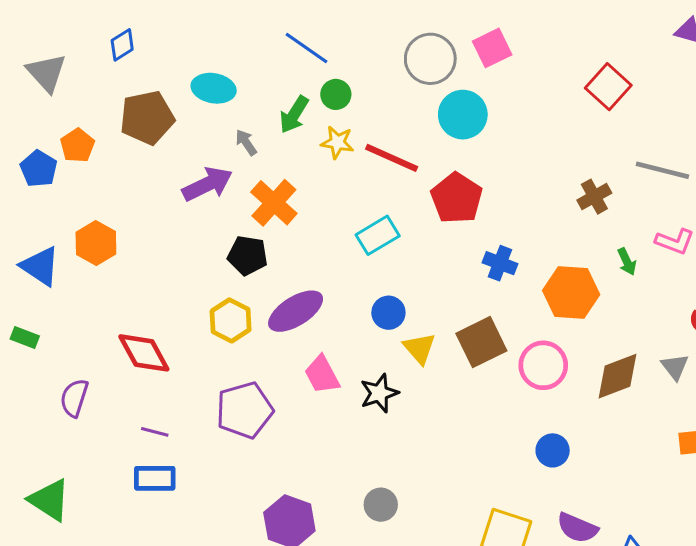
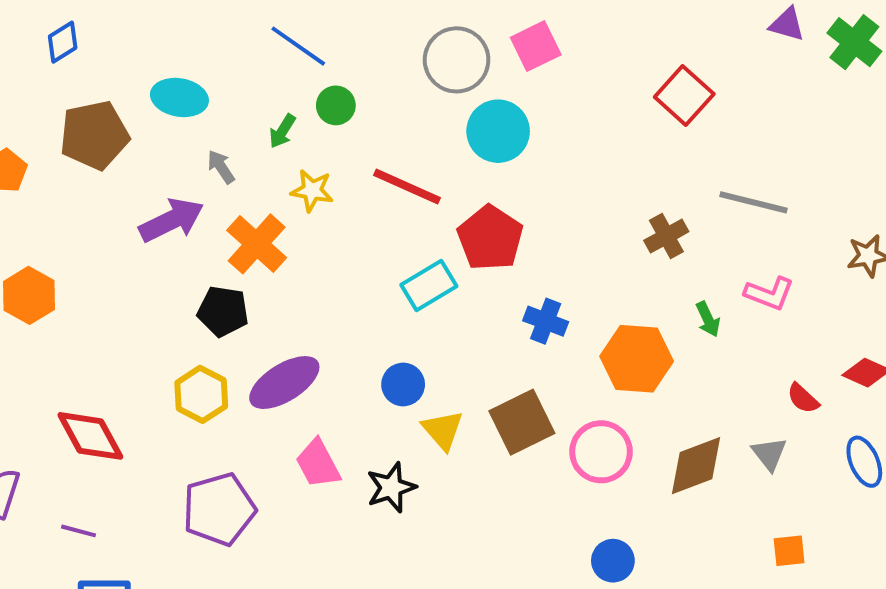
green arrow: (294, 115) -> (282, 131), size x0.7
yellow star: (337, 142) -> (312, 191), moved
cyan rectangle: (378, 235) -> (429, 286), moved
purple line: (155, 432) -> (78, 531), moved

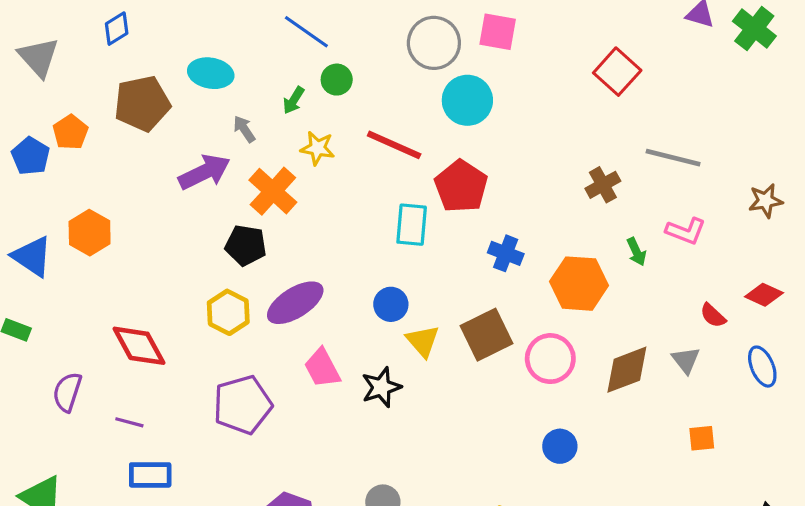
pink square: (536, 46) -> (498, 32), turned 36
cyan rectangle: (429, 286) -> (412, 225), turned -54

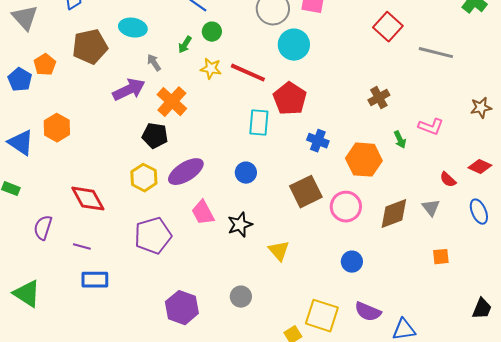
yellow star: (318, 148) -> (211, 69), moved
gray line: (673, 158) -> (436, 53), moved
yellow triangle: (423, 341) -> (279, 251), moved

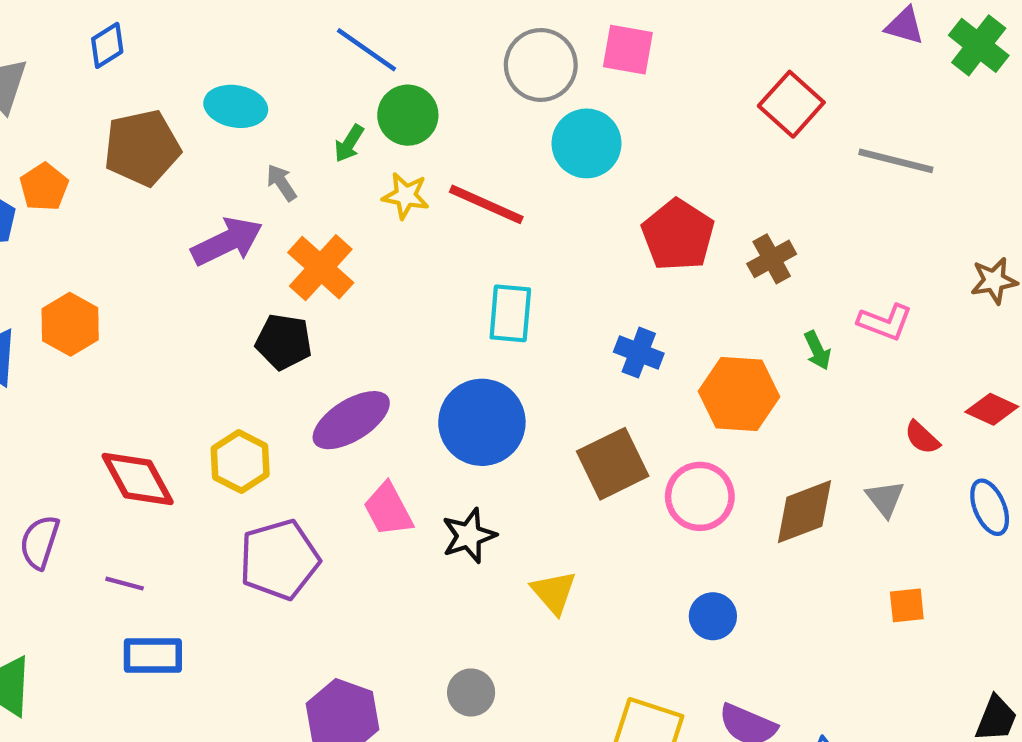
green circle: (212, 32) -> (408, 115), size x1.4
red pentagon: (290, 99) -> (678, 235), moved
blue circle: (246, 173) -> (482, 422), size x1.8
yellow hexagon: (144, 178) -> (240, 462), moved

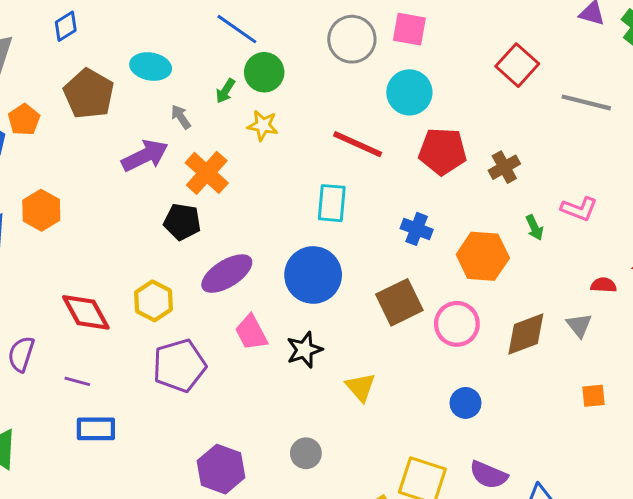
cyan circle: (587, 143) -> (409, 92), moved
brown pentagon: (142, 148) -> (89, 94), turned -30
red line: (486, 204) -> (358, 144), moved
red pentagon: (678, 235) -> (443, 151), turned -30
red semicircle: (922, 438) -> (604, 285), turned 140

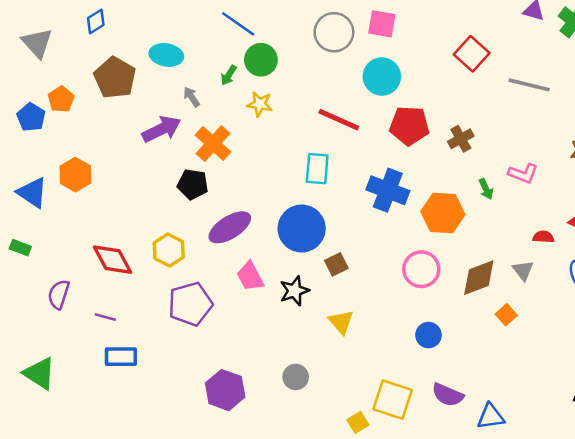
blue cross: (417, 229) -> (388, 190), size x1.6
brown square: (399, 302) -> (336, 264), moved, size x0.6
orange square: (593, 396) -> (506, 315), moved, turned -36

